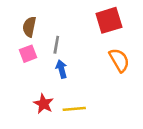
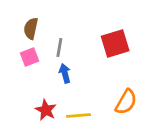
red square: (109, 20) -> (115, 43), moved
orange semicircle: (119, 60) -> (126, 102), moved, turned 60

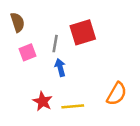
brown semicircle: (31, 28) -> (17, 22), moved, turned 150
red square: (115, 43) -> (83, 32), moved

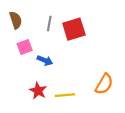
gray line: (55, 44) -> (49, 24), moved
blue arrow: (60, 67) -> (45, 60), moved, turned 128

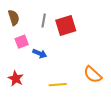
orange semicircle: (104, 84) -> (93, 75), turned 102
red star: (38, 91) -> (16, 79), moved

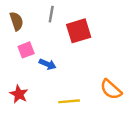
gray line: (44, 21) -> (51, 14), moved

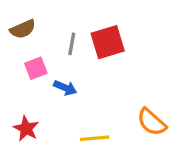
gray line: (51, 14) -> (72, 44), moved
brown semicircle: (17, 21) -> (23, 29), turned 84

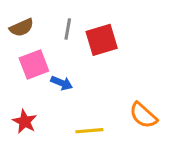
gray line: (72, 44) -> (68, 29), moved
pink square: (36, 68) -> (34, 64), size x1.4

